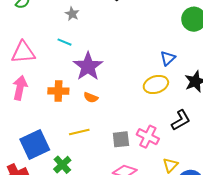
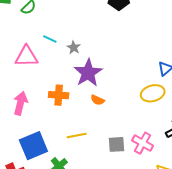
gray star: (72, 14) -> (74, 47), moved
cyan line: (65, 42) -> (50, 39), moved
pink arrow: (20, 88) -> (20, 103), moved
orange semicircle: (91, 97) -> (97, 100), moved

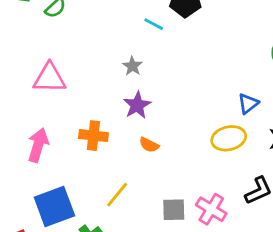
cyan line: (50, 39) -> (154, 24), moved
gray star: (74, 47) -> (132, 66), moved
purple star: (88, 73) -> (137, 105), size x0.7
yellow line: (77, 136) -> (117, 195), turned -42

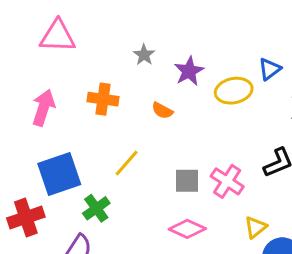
gray star: (132, 66) -> (144, 55), moved
purple star: (137, 105) -> (189, 71), moved
yellow ellipse: (229, 138) -> (234, 91), moved

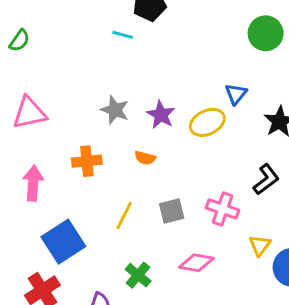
gray star: (144, 55) -> (115, 110), size x1.4
gray square: (187, 181) -> (172, 211), moved
green cross: (96, 208) -> (138, 275), moved

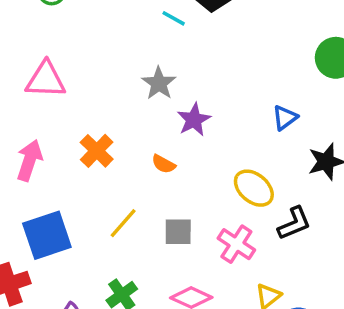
gray star: (115, 110) -> (159, 83), moved
yellow ellipse: (207, 122) -> (254, 188), moved, turned 52
orange cross: (87, 161) -> (97, 151), turned 36

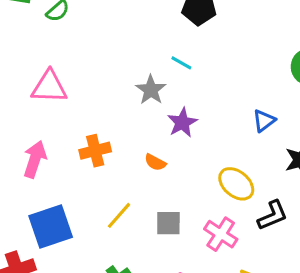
cyan line: (174, 18) -> (181, 63), moved
orange cross: (97, 151) -> (95, 151), turned 32

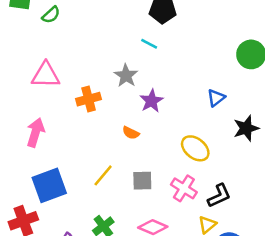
cyan line: (181, 63) -> (149, 44), moved
orange cross: (95, 151) -> (89, 99), moved
black L-shape: (273, 215) -> (219, 196), moved

